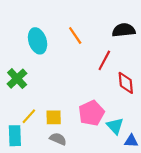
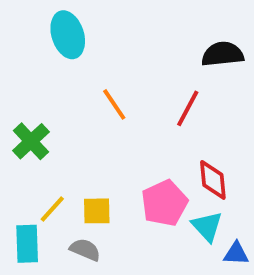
orange line: (75, 36) -> (114, 104), moved
cyan ellipse: (38, 41) -> (68, 35), moved
red diamond: (126, 83) -> (213, 180), moved
gray semicircle: (58, 139) -> (85, 250), moved

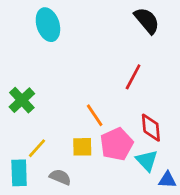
black semicircle: (223, 54) -> (147, 21), moved, turned 56
orange line: (114, 104) -> (95, 115), moved
yellow square: (97, 211) -> (82, 147), moved

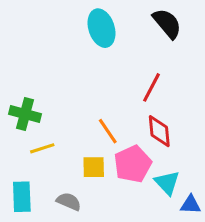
cyan ellipse: (48, 25) -> (102, 28), moved
green cross: (22, 100) -> (25, 114), turned -32
red diamond: (151, 128) -> (159, 131), moved
yellow line: (37, 148) -> (42, 148), moved, turned 30

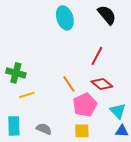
red diamond: (159, 131) -> (102, 84), turned -45
yellow square: (94, 167) -> (82, 131), moved
cyan triangle: (167, 183) -> (118, 111), moved

